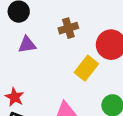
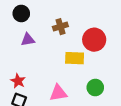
yellow rectangle: (86, 68) -> (75, 58), turned 54

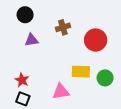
yellow rectangle: (75, 58) -> (81, 72), moved
green circle: (95, 88) -> (105, 78), moved

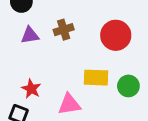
brown cross: (63, 27) -> (64, 30), moved
red star: (22, 80) -> (31, 89), moved

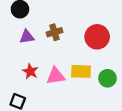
red star: (31, 89) -> (30, 71), moved
pink triangle: (69, 104) -> (56, 76), moved

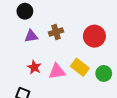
yellow rectangle: (81, 71) -> (80, 67), turned 36

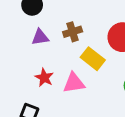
yellow rectangle: (80, 67) -> (93, 59), moved

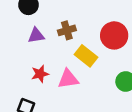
red star: (44, 78) -> (40, 74), turned 30

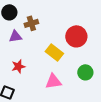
brown cross: (67, 30) -> (31, 23), moved
pink triangle: (68, 79) -> (53, 81), moved

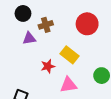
red circle: (76, 36) -> (87, 24), moved
red star: (18, 66) -> (48, 66), moved

